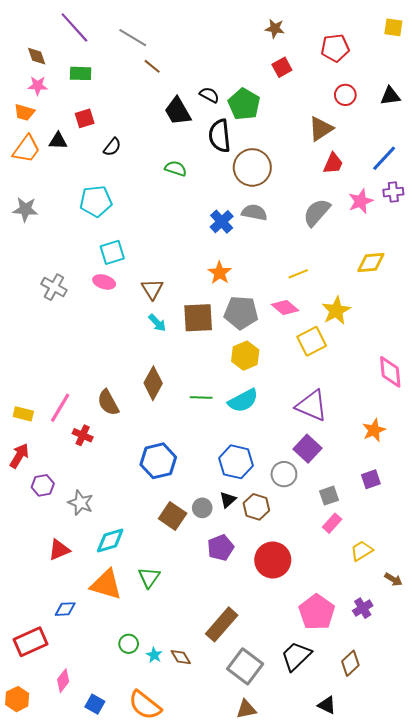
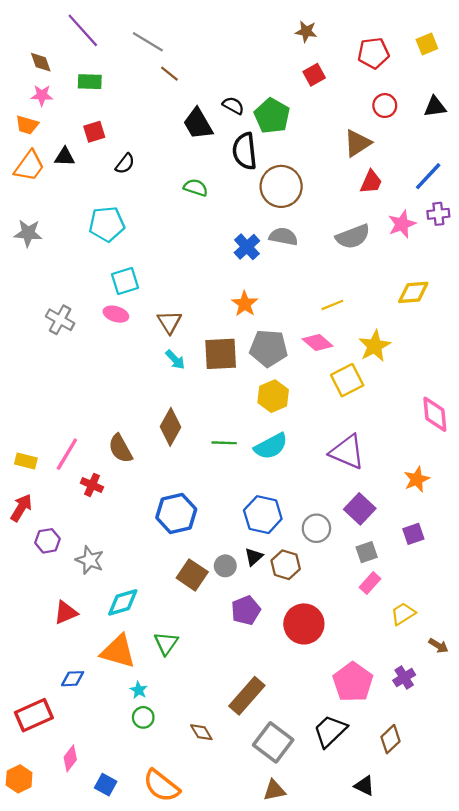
yellow square: (393, 27) -> (427, 44), moved, turned -30
gray semicircle: (317, 212) -> (353, 237), turned -152
purple square: (307, 449) -> (360, 509), moved
cyan star: (154, 655) -> (139, 690), moved

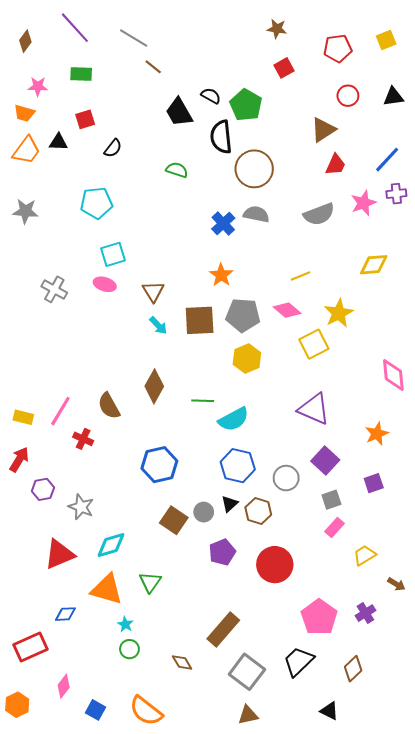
brown diamond: (41, 62) -> (25, 41), moved, turned 55
cyan semicircle: (271, 446) -> (234, 419), moved
red triangle: (66, 613) -> (59, 554), size x1.4

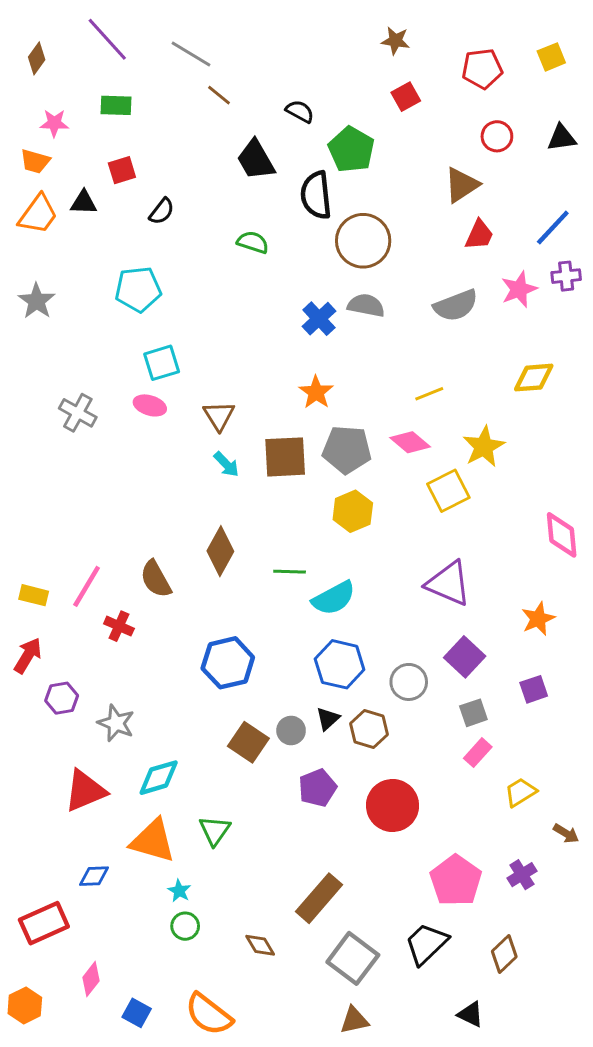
black semicircle: (211, 96) -> (300, 111), moved
gray star: (25, 211) -> (37, 301), turned 30

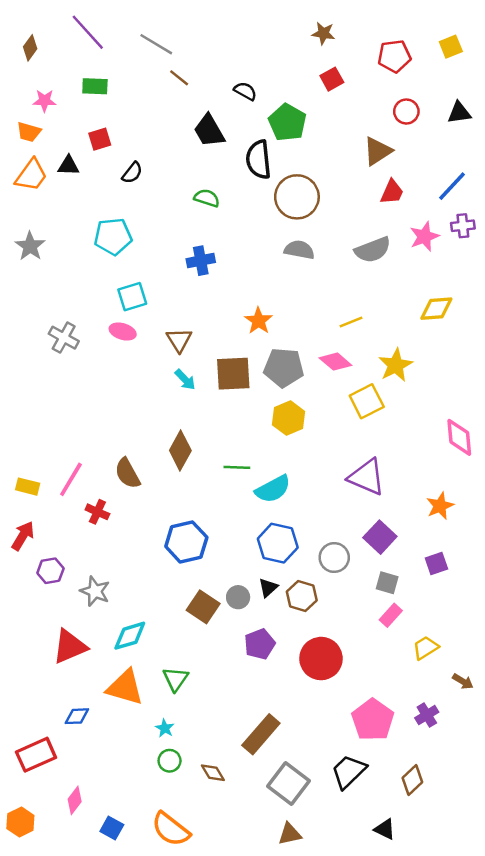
blue cross: (319, 319) -> (201, 261), moved, turned 32
gray square: (473, 713) -> (387, 583), turned 35
cyan star: (179, 891) -> (165, 728), moved
green circle: (185, 926) -> (170, 761), moved

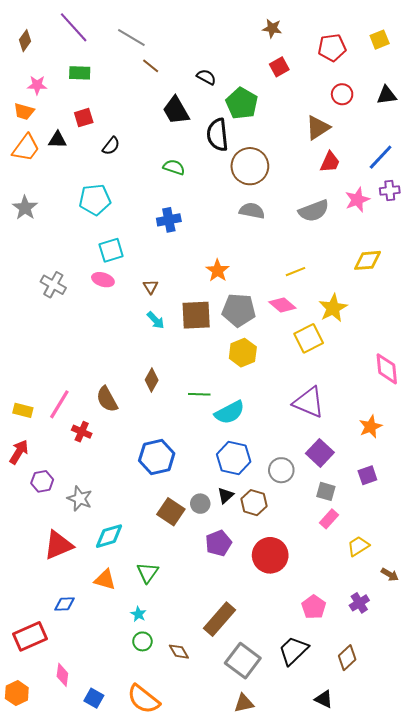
brown triangle: (179, 340) -> (151, 287), size x0.7
brown diamond: (180, 451) -> (152, 380), size x0.7
orange triangle: (125, 687) -> (105, 580), size x0.7
pink pentagon: (373, 720) -> (314, 607), size x0.7
pink diamond: (75, 800) -> (62, 675), turned -30

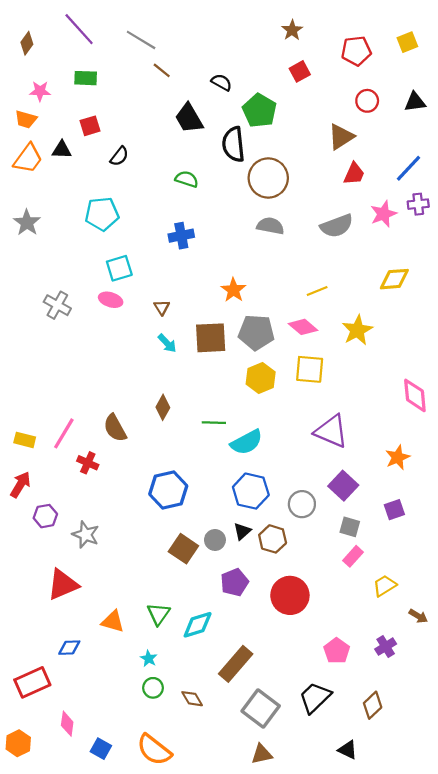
brown star: (272, 28) -> (292, 30), turned 30
yellow square: (309, 338) -> (310, 369), moved, turned 32
cyan diamond: (109, 536) -> (198, 625), moved

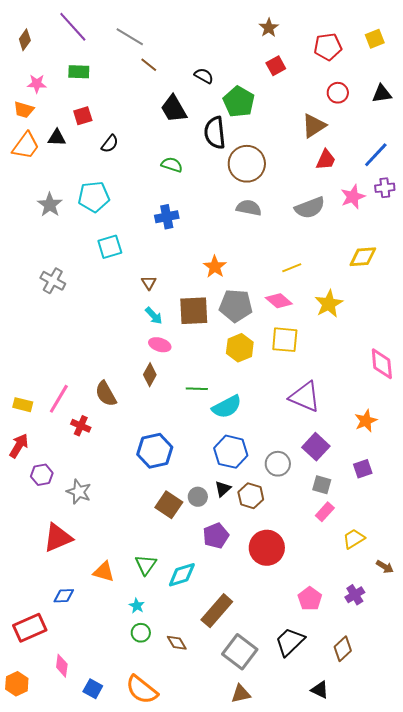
gray star: (27, 223) -> (50, 205), moved
pink ellipse: (111, 300) -> (160, 345), moved

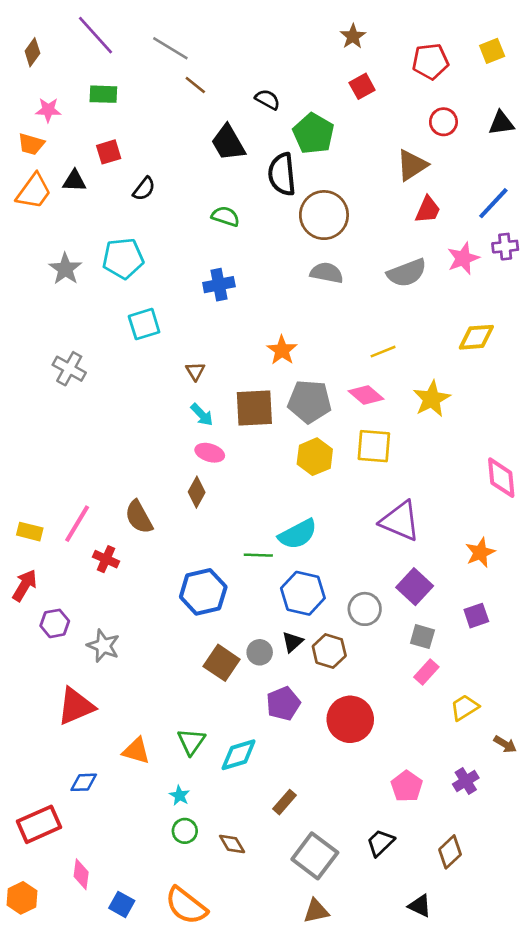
green line: (197, 389) -> (258, 555), moved
brown rectangle: (217, 611) -> (285, 802), size x0.6
black trapezoid: (290, 642) -> (380, 843), size x0.7

